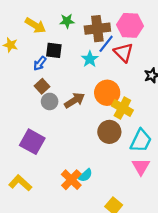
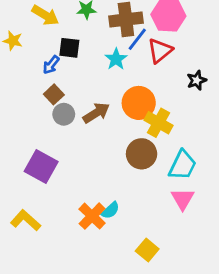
red triangle: (123, 53) -> (160, 51), turned 36

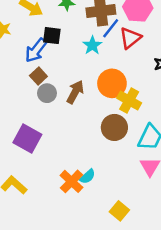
blue arrow: (51, 65) -> (36, 50), size x1.5
brown arrow: (96, 113) -> (75, 92), turned -30

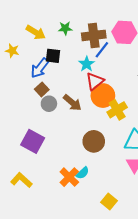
red triangle: (130, 38) -> (95, 81), moved
brown arrow: (75, 92) -> (72, 103), turned 102
yellow cross: (129, 101) -> (117, 110), turned 30
brown circle: (114, 127) -> (94, 141), moved

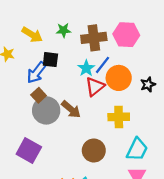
blue line: (102, 50) -> (102, 65), moved
orange circle: (103, 96) -> (119, 78), moved
gray circle: (49, 104) -> (46, 110), size x1.6
yellow cross: (117, 110) -> (119, 117), turned 30

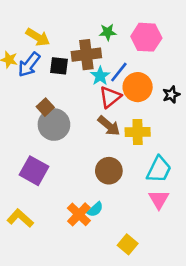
green star: (63, 30) -> (108, 32), moved
brown cross: (94, 38) -> (86, 55), moved
blue arrow: (36, 73) -> (29, 65), moved
brown arrow: (71, 109) -> (109, 126), moved

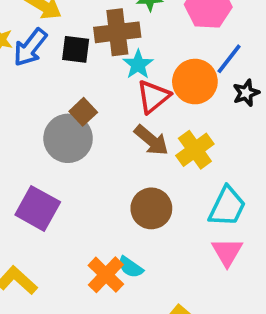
blue line: (119, 72) -> (229, 59), moved
brown square: (45, 107) -> (83, 112), moved
yellow cross: (138, 132) -> (195, 150), turned -35
cyan semicircle: (95, 209) -> (131, 267), turned 77

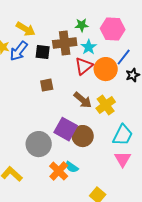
cyan star: (138, 64) -> (89, 47), moved
red triangle: (153, 97) -> (84, 66), moved
brown square: (83, 112) -> (47, 85), turned 32
gray circle: (68, 138) -> (39, 144), moved
purple square: (38, 208) -> (66, 129), moved

